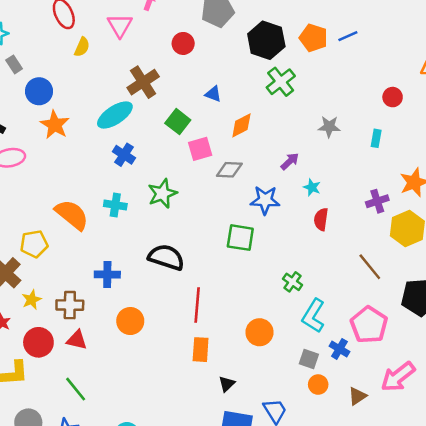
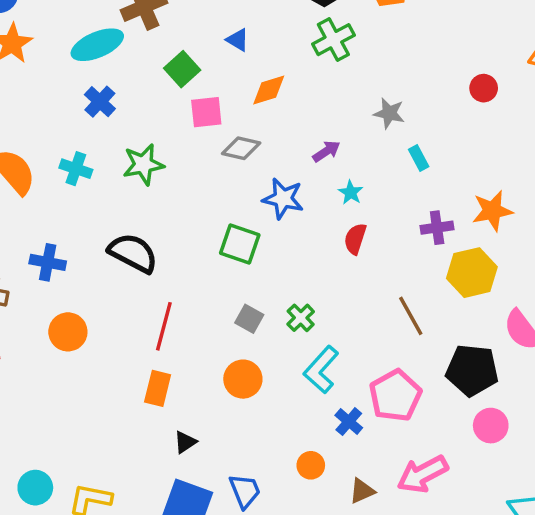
cyan rectangle: (376, 138) -> (419, 158), moved, turned -48
gray square: (309, 359) -> (249, 319), moved

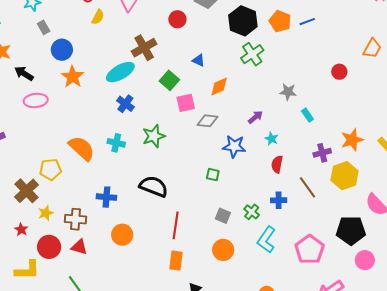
green square: (240, 244) -> (213, 175), size x0.6
brown line: (411, 316) -> (307, 187), moved
blue cross: (349, 422) -> (279, 200), moved, turned -35

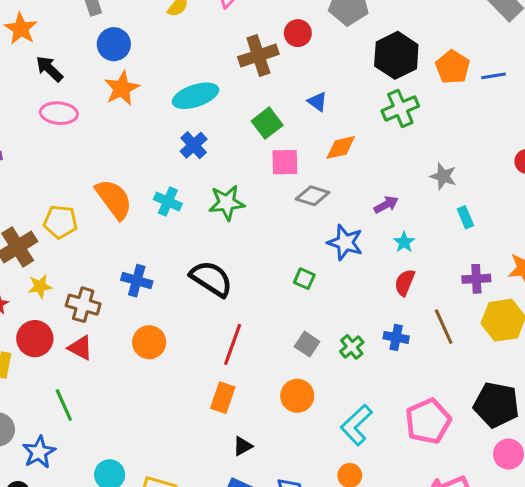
brown cross: (144, 48) -> (258, 56), moved
cyan L-shape: (266, 240) -> (356, 425), moved

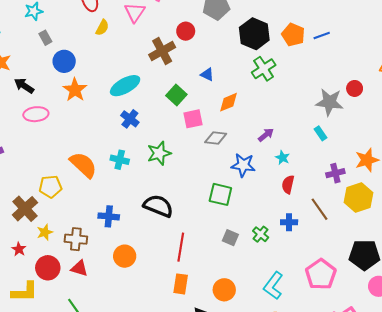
gray star: (443, 176) -> (329, 102), moved, size x1.5
green square: (304, 279) -> (220, 194), size x1.6
orange circle: (297, 396) -> (224, 290), moved

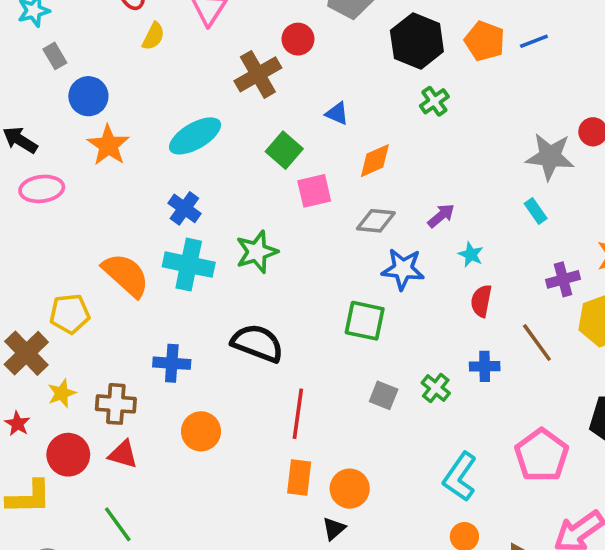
green cross: (264, 69) -> (434, 101), size x0.7
blue cross: (130, 119) -> (184, 208), moved
gray diamond: (216, 138) -> (376, 221), moved
cyan cross: (120, 160) -> (189, 265), size x1.5
orange circle: (224, 290) -> (350, 489), moved

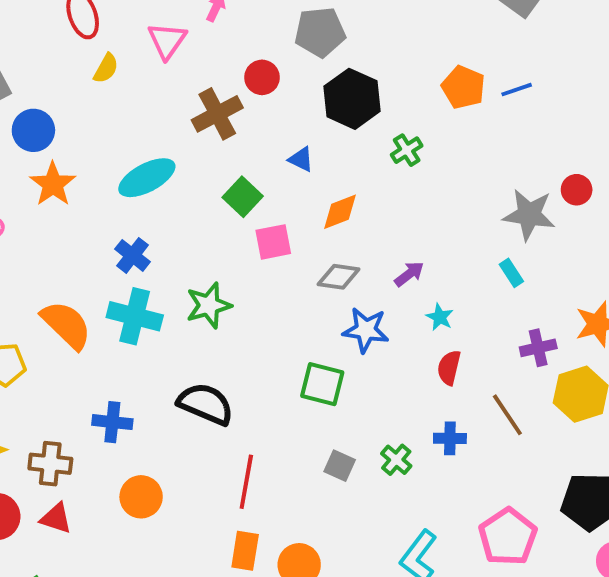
black hexagon: (417, 41) -> (352, 99), moved

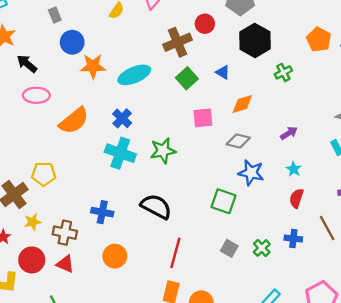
orange star: (53, 184) -> (93, 66), moved, turned 30
green square: (243, 197) -> (187, 78), moved
purple arrow: (409, 274) -> (289, 133), moved
orange semicircle: (66, 325) -> (74, 121), moved, turned 92

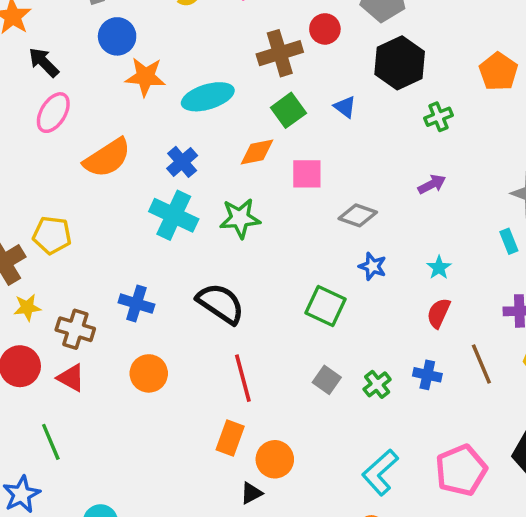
pink ellipse: (36, 95) -> (53, 113), turned -65
orange diamond: (242, 104) -> (257, 152), moved
purple arrow: (289, 133) -> (432, 184), moved
blue star: (251, 173) -> (372, 266), size x0.7
red line: (175, 253) -> (243, 378), turned -36

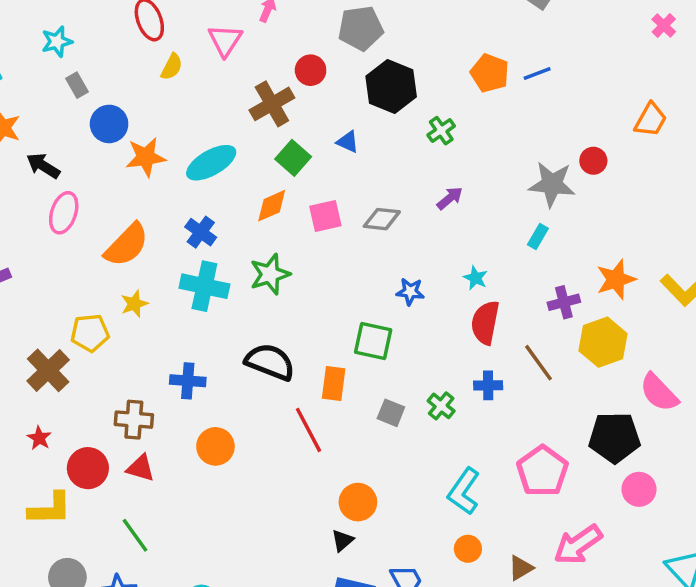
gray diamond: (358, 215) -> (382, 219), moved
cyan rectangle: (509, 241) -> (538, 237), turned 65
yellow star: (27, 307) -> (134, 304), moved
red semicircle: (439, 313) -> (485, 323), size x1.4
orange rectangle: (230, 438) -> (334, 384), moved

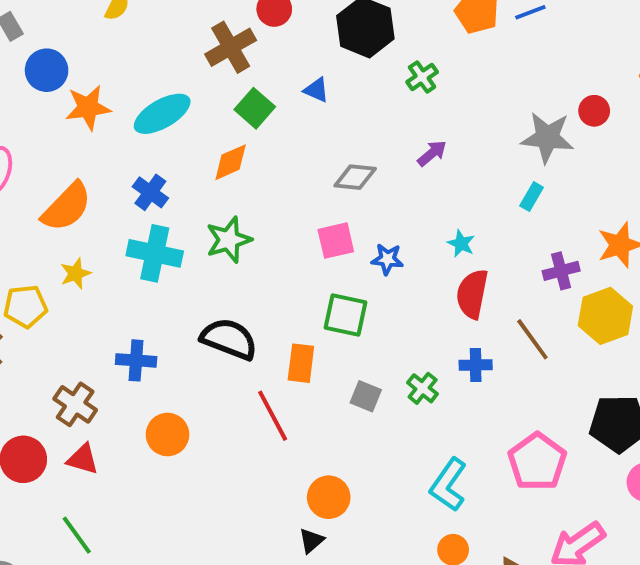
pink square: (325, 216) -> (336, 241), moved
brown cross: (134, 420) -> (75, 404), turned 30

